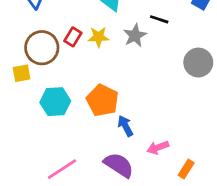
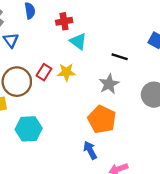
gray star: (135, 36) -> (109, 84), moved
orange pentagon: (103, 100) -> (102, 119), moved

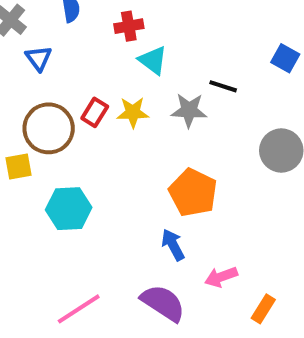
gray star: (109, 84) -> (189, 110), moved, turned 30

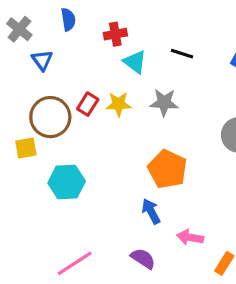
black line: (223, 86) -> (182, 54), moved
pink arrow: (221, 277) -> (190, 237), turned 30
purple semicircle: (163, 303) -> (143, 259), size x0.7

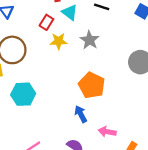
gray star: (164, 102) -> (90, 40), turned 30
red rectangle: (88, 104) -> (46, 22), moved

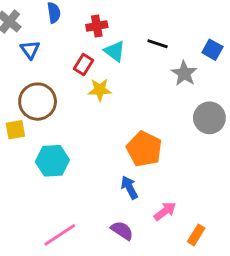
gray star: (90, 40) -> (184, 73), moved
pink arrow: (107, 132) -> (165, 211), turned 133

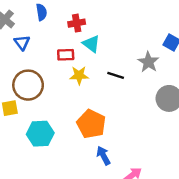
black line: (158, 44) -> (116, 75), moved
red rectangle: (83, 65) -> (66, 55), turned 56
orange pentagon: (144, 149) -> (91, 124), moved

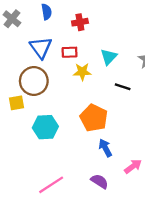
blue triangle: (22, 43) -> (41, 48), moved, size x1.5
cyan triangle: (91, 44) -> (109, 57), moved, turned 36
black line: (116, 75) -> (123, 87), moved

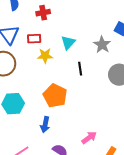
black line: (123, 87) -> (80, 69), turned 64
blue arrow: (105, 148) -> (45, 125), moved, turned -140

